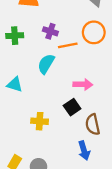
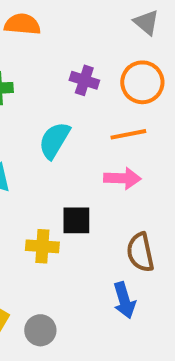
purple cross: (50, 31) -> (84, 80), moved
orange line: (68, 45) -> (128, 134), moved
black square: (72, 107) -> (76, 220), moved, turned 35

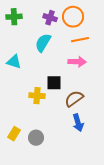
purple cross: (84, 80) -> (50, 18), moved
orange circle: (142, 82) -> (73, 17), moved
brown semicircle: (140, 252) -> (74, 99), moved, turned 66

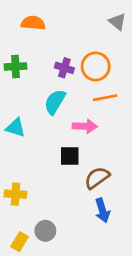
pink arrow: (77, 62) -> (85, 126), moved
yellow cross: (37, 96) -> (15, 194), moved
yellow rectangle: (14, 134) -> (20, 242), moved

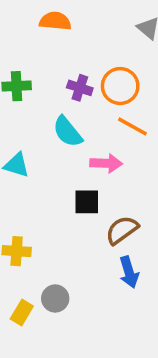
orange semicircle: (33, 23) -> (55, 21), moved
orange line: (105, 98) -> (132, 126), turned 40
cyan semicircle: (55, 102) -> (68, 132), turned -70

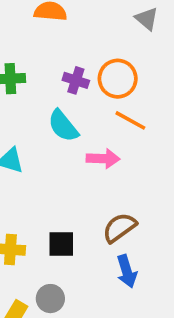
black square: (87, 202) -> (61, 244), moved

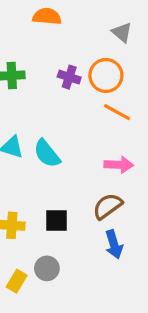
gray triangle: (147, 19) -> (122, 32), moved
cyan semicircle: (63, 126) -> (47, 154), moved
pink arrow: (103, 159) -> (119, 165), moved

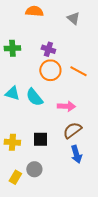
gray triangle: (122, 32) -> (73, 18), moved
orange circle: (106, 75) -> (50, 70), moved
pink arrow: (119, 165) -> (66, 106), moved

